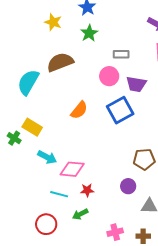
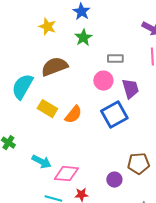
purple trapezoid: (136, 84) -> (130, 89), turned -115
yellow rectangle: (32, 127) -> (47, 109), moved
purple circle: (128, 186) -> (114, 180), moved

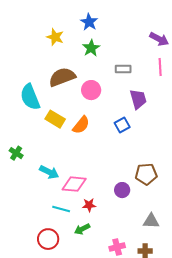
pink circle: (103, 81) -> (91, 90), moved
cyan semicircle: (22, 87) -> (30, 97), turned -52
blue square: (114, 115) -> (122, 125), size x0.6

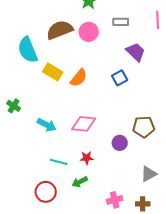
pink circle: (91, 90) -> (89, 32), moved
purple trapezoid: (138, 99) -> (136, 52), turned -30
pink diamond: (74, 184) -> (84, 124), moved
gray triangle: (151, 221) -> (149, 174), turned -30

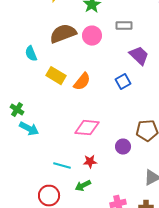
cyan semicircle: (28, 50) -> (31, 54), size x0.6
cyan arrow: (47, 125) -> (29, 129), moved

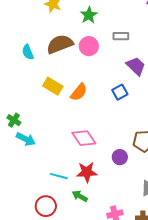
cyan semicircle: (31, 54) -> (28, 52), moved
pink diamond: (87, 128) -> (84, 138), turned 50
red star: (90, 162) -> (87, 172), size x1.5
green arrow: (83, 186) -> (80, 196), turned 56

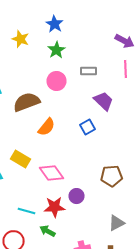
brown semicircle: (60, 44) -> (26, 102), moved
yellow rectangle: (53, 86) -> (20, 159), moved
purple circle: (120, 157) -> (76, 196), moved

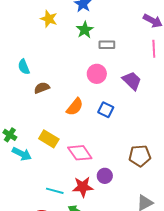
gray rectangle: (88, 71) -> (107, 45), moved
pink circle: (56, 81) -> (97, 74), moved
brown semicircle: (26, 102) -> (42, 88), moved, size x0.6
blue square: (88, 127) -> (106, 110), moved, turned -35

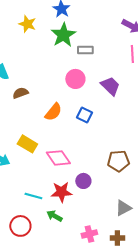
green star: (85, 30) -> (63, 35), size x1.4

